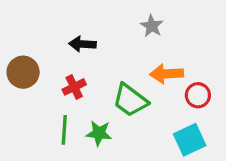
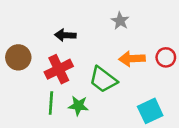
red cross: (74, 87) -> (59, 69), size x1.5
red circle: (198, 95) -> (166, 57), moved

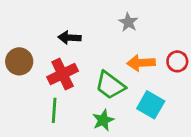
green star: (78, 106) -> (103, 120), moved, turned -30
cyan square: (150, 111) -> (151, 105), moved, turned -35

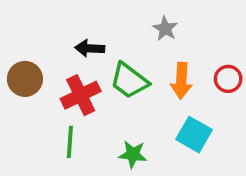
orange arrow: (141, 63) -> (181, 81), turned -84
green trapezoid: (110, 85) -> (129, 81), moved
green star: (103, 120) -> (133, 154), turned 30

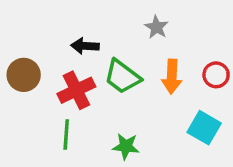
cyan square: (194, 135) -> (204, 128), moved

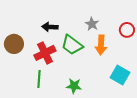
gray star: (156, 27) -> (92, 24), moved
red circle: (216, 75) -> (127, 30), moved

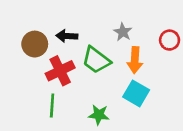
brown circle: (14, 44) -> (35, 44), moved
cyan square: (120, 75) -> (136, 93), moved

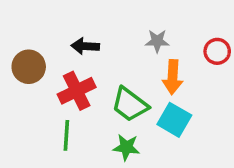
gray star: (123, 32) -> (157, 41), turned -30
brown circle: (35, 44) -> (29, 67), moved
green trapezoid: (96, 60) -> (130, 104), moved

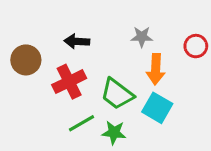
green line: (66, 135) -> (81, 123), moved, turned 56

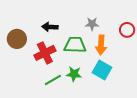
green trapezoid: (117, 94) -> (75, 45), moved, turned 145
green star: (114, 133) -> (74, 74), moved

